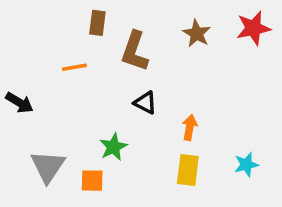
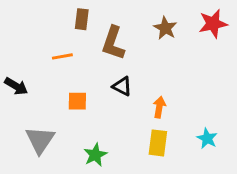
green star: (113, 147) -> (95, 155), moved
cyan star: (246, 165) -> (207, 138), turned -30
orange square: (92, 181) -> (77, 101), moved

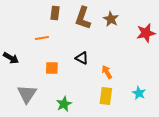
red star: (213, 24) -> (146, 33), moved
brown L-shape: (113, 43) -> (83, 18), moved
orange arrow: (159, 107) -> (107, 72), turned -40

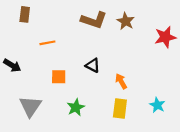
brown rectangle: (55, 13) -> (25, 14), moved
brown L-shape: (83, 18) -> (94, 20), turned -90
green star: (64, 104) -> (76, 107), moved

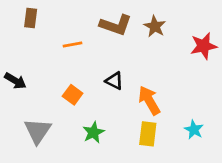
orange line: (47, 43) -> (73, 45), moved
orange square: (59, 77) -> (73, 95), turned 35
orange arrow: (121, 81) -> (149, 100), size x1.5

